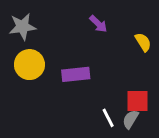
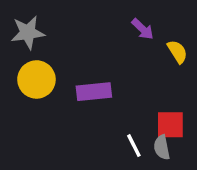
purple arrow: (98, 24) -> (143, 29), moved
gray semicircle: (131, 119) -> (162, 147), turned -42

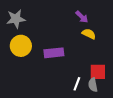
yellow semicircle: (177, 52) -> (89, 34), moved, turned -32
white line: (134, 146) -> (77, 84), turned 48

